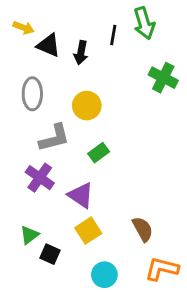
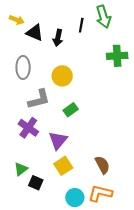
green cross: (163, 78) -> (117, 56), turned -30
purple triangle: (81, 195) -> (58, 140), turned 36
orange L-shape: (162, 269) -> (100, 193), moved

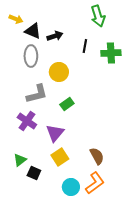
black line: (81, 25) -> (85, 46), moved
black arrow: (58, 38) -> (55, 36), turned -119
gray ellipse: (23, 67) -> (31, 56), moved
orange L-shape: (100, 193) -> (95, 183), turned 130

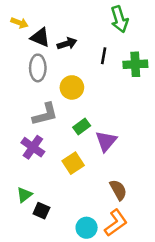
purple triangle: (55, 133) -> (106, 141), moved
yellow square: (60, 157) -> (73, 163), moved

